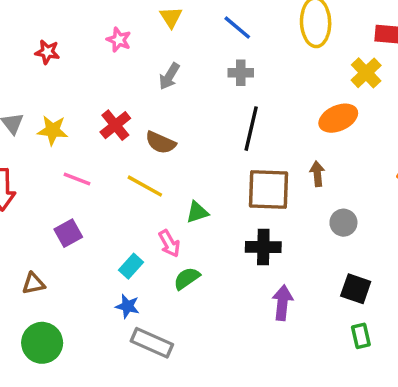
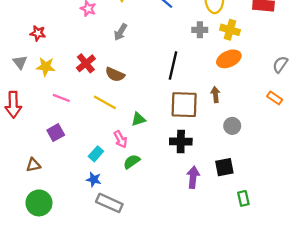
red star: (47, 52) -> (38, 33), moved
gray cross: (241, 73) -> (200, 30), moved
yellow cross: (366, 73) -> (230, 30), moved, turned -30
black square: (356, 289) -> (224, 167), moved, turned -30

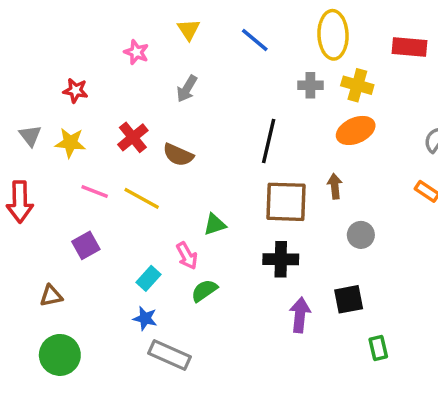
red star: (38, 33) -> (75, 90), moved
yellow line: (105, 102) -> (142, 198), moved

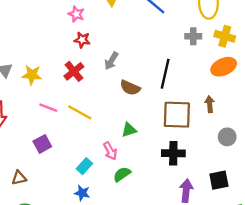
gray arrow: (187, 89) -> (111, 61), moved
red star: (75, 90) -> (82, 40), moved
brown semicircle: (178, 155) -> (130, 88), moved

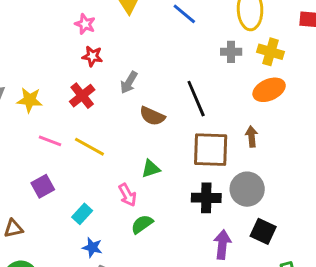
black line: (165, 74) -> (196, 99), turned -36
gray circle: (227, 137) -> (247, 189), moved, size x1.5
cyan rectangle: (84, 166) -> (82, 214), moved
black square: (219, 180) -> (263, 231), turned 36

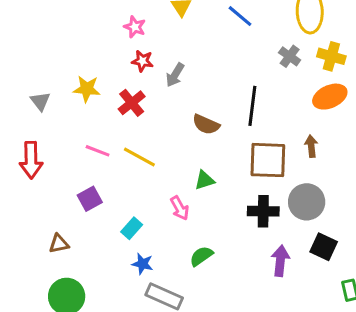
gray cross: (231, 52) -> (290, 56), turned 36
gray arrow: (129, 82) -> (175, 75), moved
black line: (196, 99) -> (252, 106), turned 30
yellow star: (30, 100) -> (87, 89), moved
green semicircle: (142, 224) -> (201, 256), moved

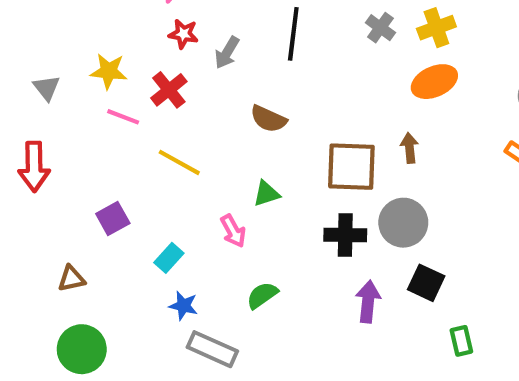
yellow cross: (331, 56) -> (436, 28), turned -36
black line: (252, 106) -> (293, 34), moved
pink line: (98, 151) -> (123, 117), moved

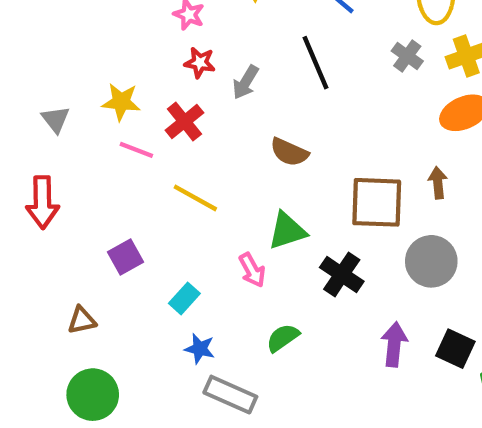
black line: (293, 34) -> (316, 63), turned -30
green triangle: (266, 194) -> (287, 231), size x1.4
black cross: (345, 235) -> (342, 274), moved, turned 33
black square: (426, 283) -> (455, 349), moved

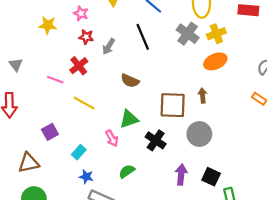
gray cross: (407, 56) -> (188, 34), size x1.5
yellow star: (121, 102) -> (48, 25), moved
brown triangle: (82, 320) -> (29, 163), size x1.5

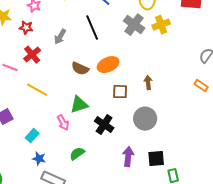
red star: (86, 37) -> (26, 28), moved
orange ellipse: (215, 61) -> (108, 65), moved
brown square: (173, 105) -> (120, 92), size x0.6
black square: (211, 177) -> (156, 159), turned -30

